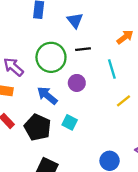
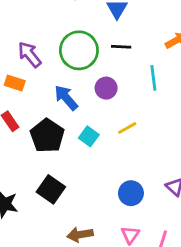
yellow line: (123, 101) -> (127, 128), moved

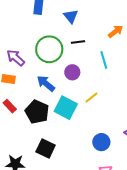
cyan square: (89, 136) -> (66, 108), size x1.6

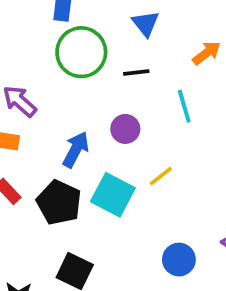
blue triangle: (71, 16) -> (146, 24), moved
green circle: (49, 49) -> (81, 52), moved
blue arrow: (46, 83) -> (76, 150), turned 78

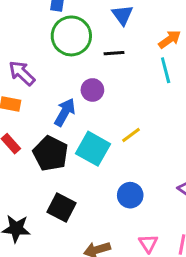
cyan line: (184, 106) -> (166, 70), moved
purple circle: (125, 129) -> (92, 90), moved
blue circle: (179, 260) -> (130, 195), moved

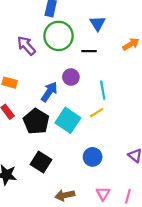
cyan line: (166, 70) -> (103, 90), moved
purple arrow: (22, 73) -> (26, 46), moved

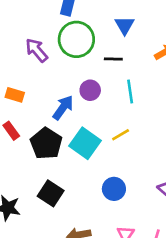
cyan line: (103, 90) -> (130, 91), moved

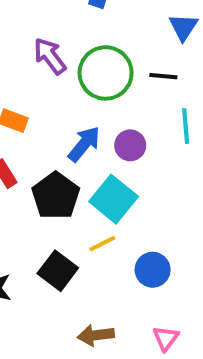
green circle: (76, 39) -> (106, 73), moved
purple circle: (90, 90) -> (130, 145), moved
yellow line: (121, 135) -> (102, 244), moved

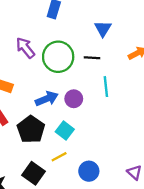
blue arrow: (84, 144) -> (47, 99), turned 30
cyan square: (114, 199) -> (65, 130), size x0.7

